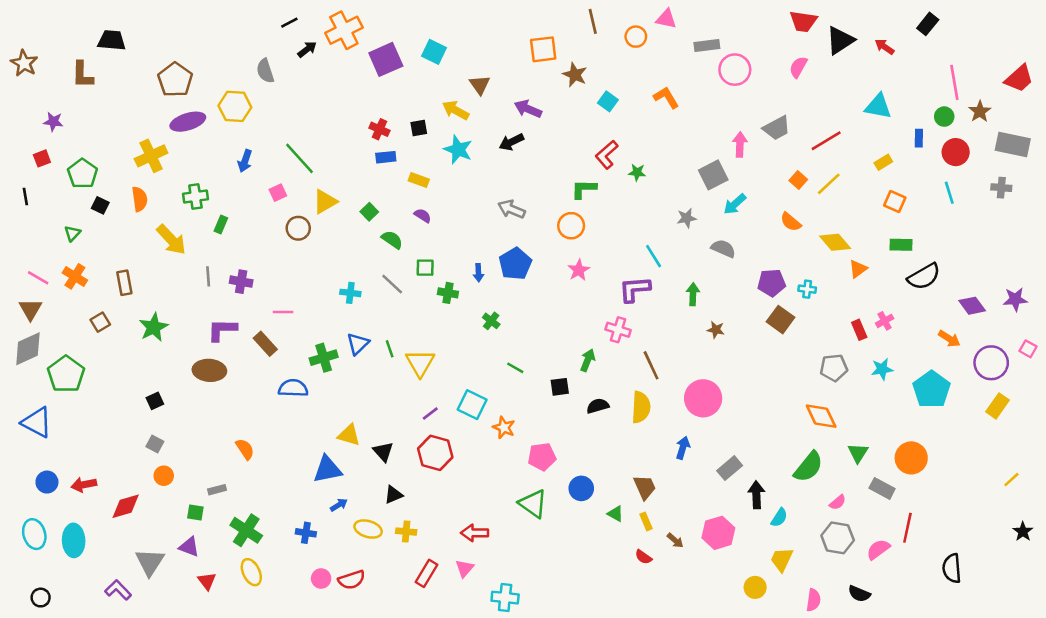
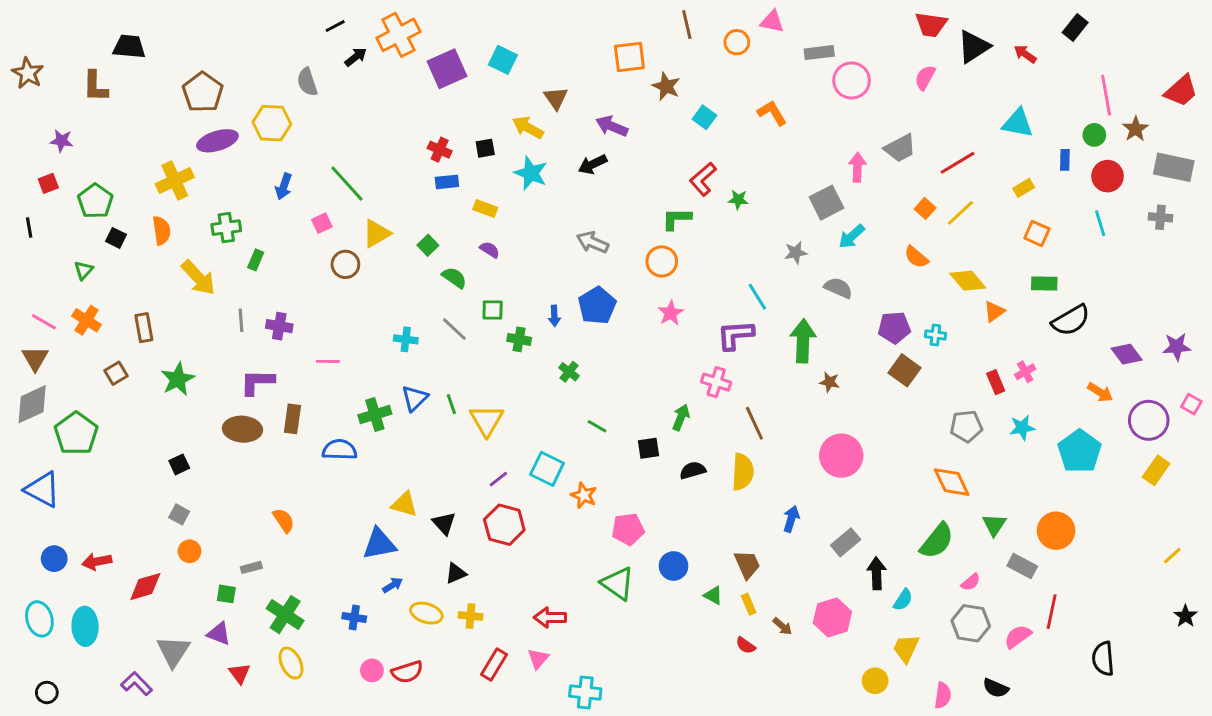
green arrow: (693, 294) -> (803, 341), size x1.6
brown rectangle: (265, 344) -> (292, 419), moved, turned 50
pink circle: (703, 398) -> (841, 456), moved

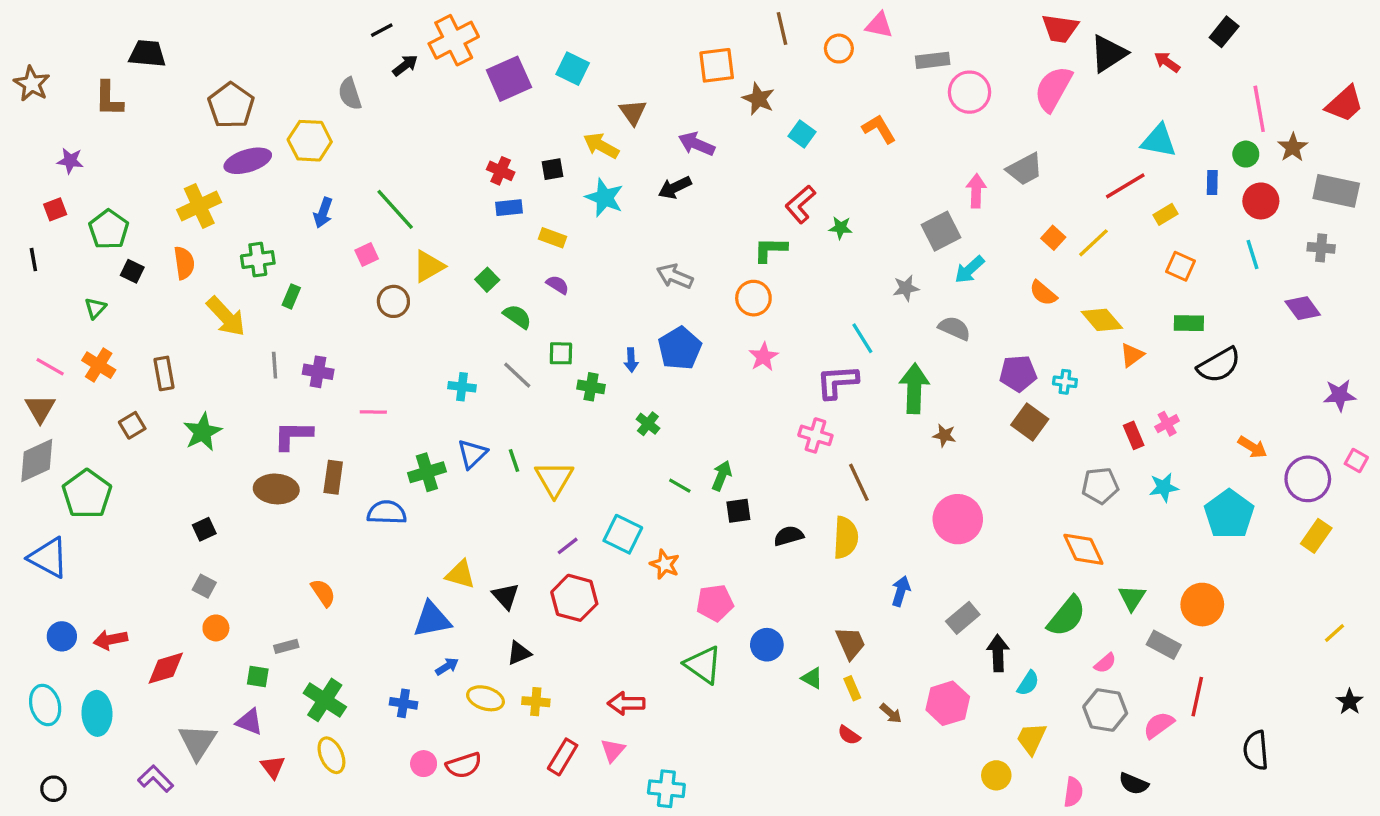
pink semicircle: (925, 78) -> (1053, 89), size x1.6
red line: (957, 163) -> (1125, 186), moved
purple diamond: (1127, 354) -> (1303, 308), moved
green arrow: (681, 417) -> (722, 476), moved

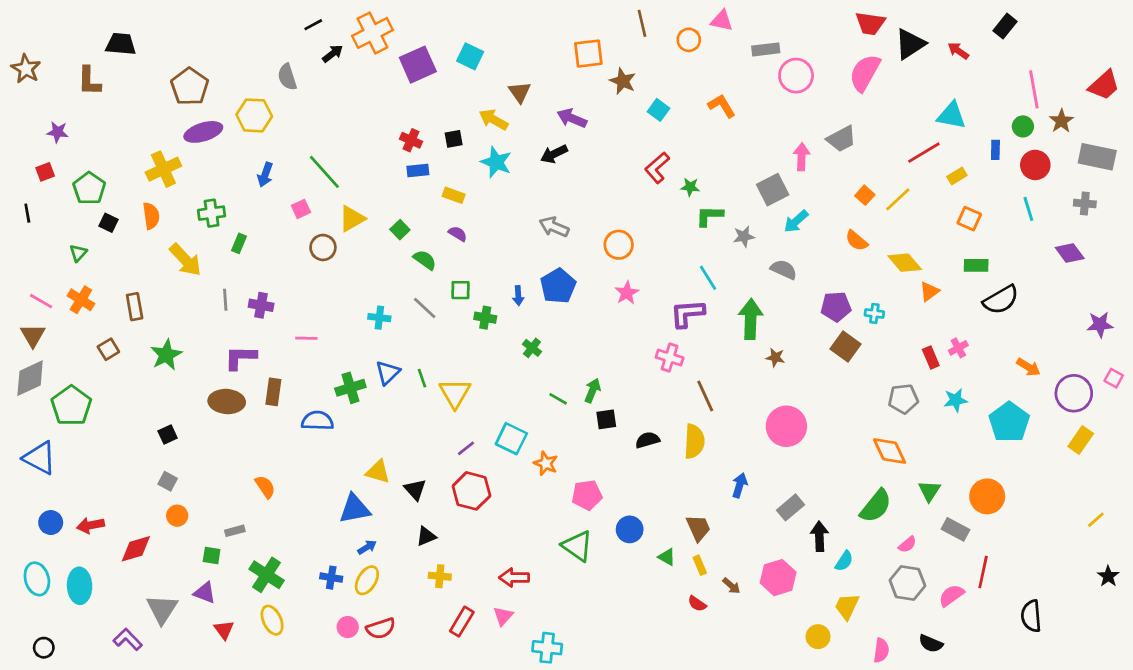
green L-shape: (770, 250) -> (709, 216), moved
yellow ellipse: (486, 698) -> (367, 580), moved, turned -76

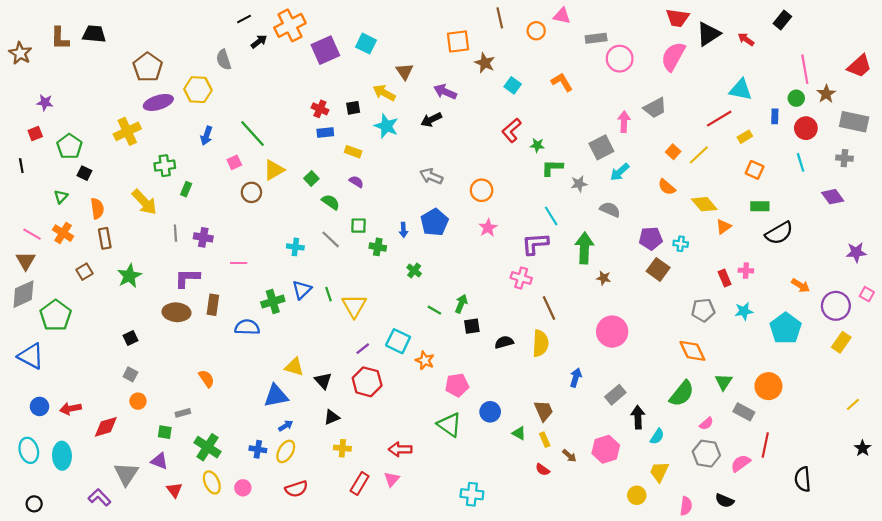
brown L-shape: (89, 81) -> (60, 38), moved
orange semicircle: (151, 216) -> (97, 208), moved
pink cross: (958, 348) -> (746, 271), turned 32
pink circle: (348, 627) -> (243, 488), moved
cyan cross: (547, 648) -> (472, 494), moved

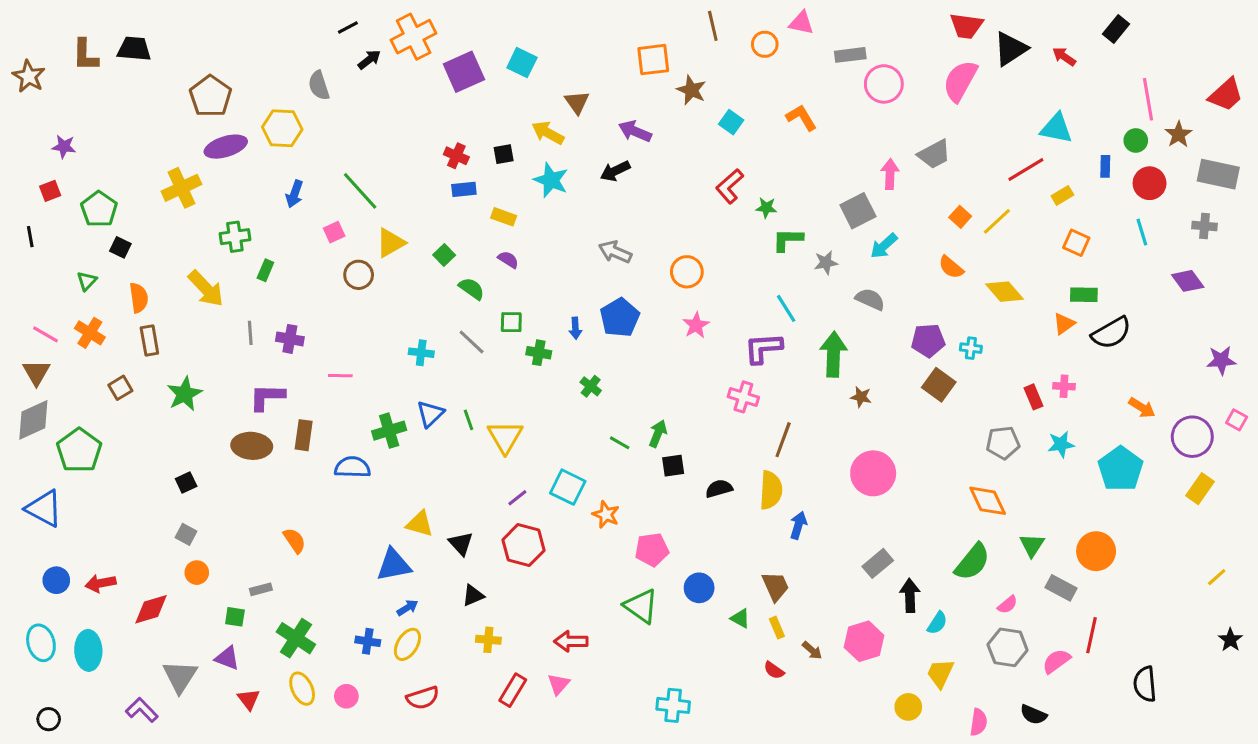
orange triangle: (723, 227) -> (1064, 324), moved
brown line: (549, 308) -> (783, 440), turned 45
blue arrow: (576, 378) -> (798, 525), moved

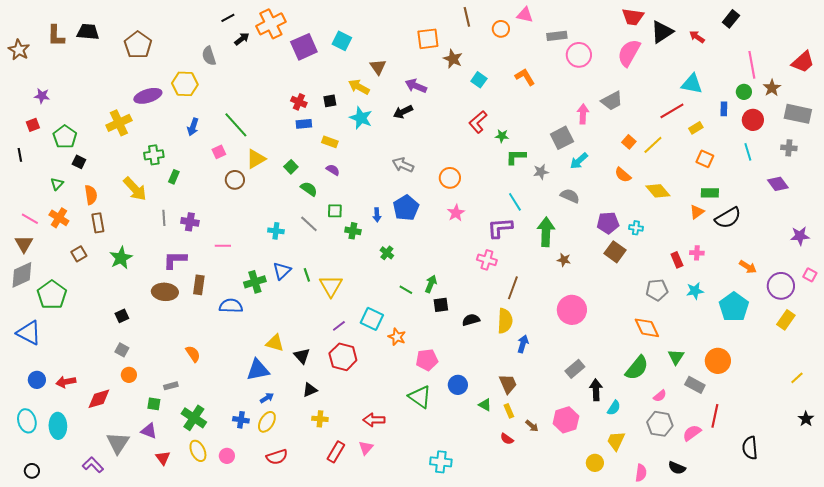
brown pentagon: (210, 96) -> (138, 45), moved

